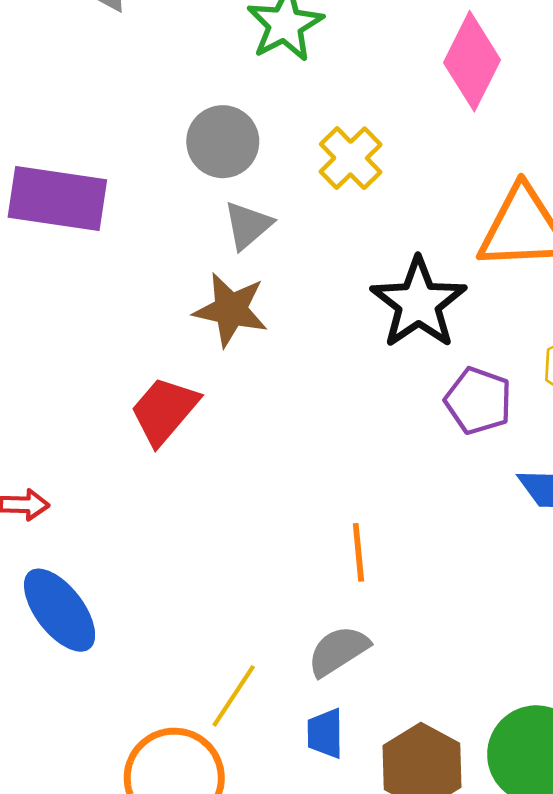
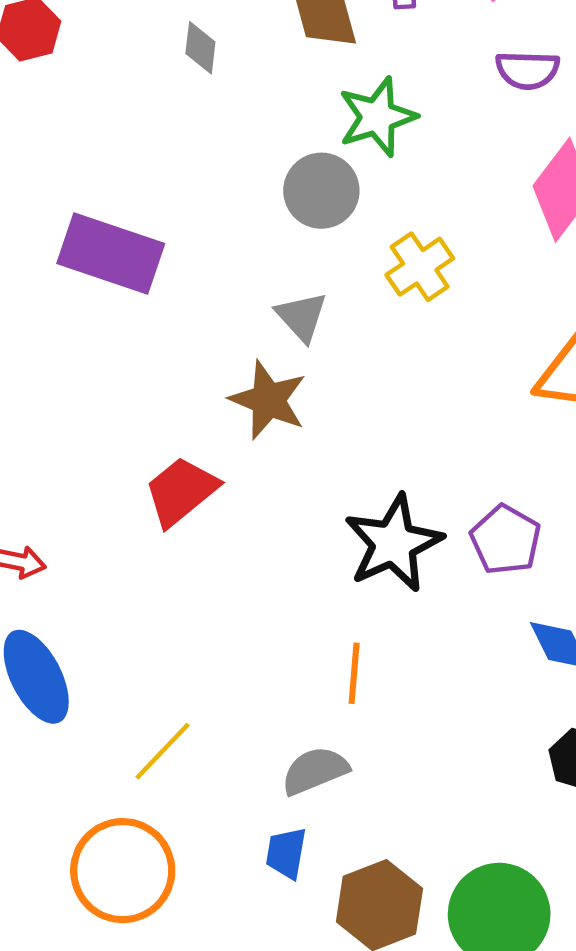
gray circle: (223, 142) -> (321, 191), moved
gray triangle: (248, 225) -> (301, 317), turned -42
black star: (418, 303) -> (394, 543), moved
yellow line: (234, 696) -> (163, 751), moved

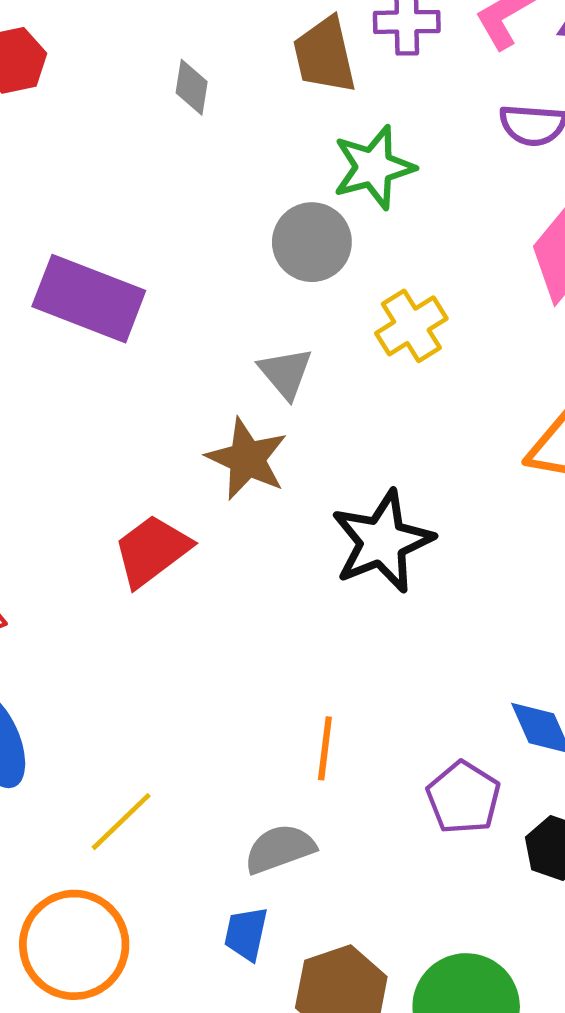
purple pentagon: (506, 540) -> (463, 798), moved
black star: (394, 543) -> (382, 541), moved

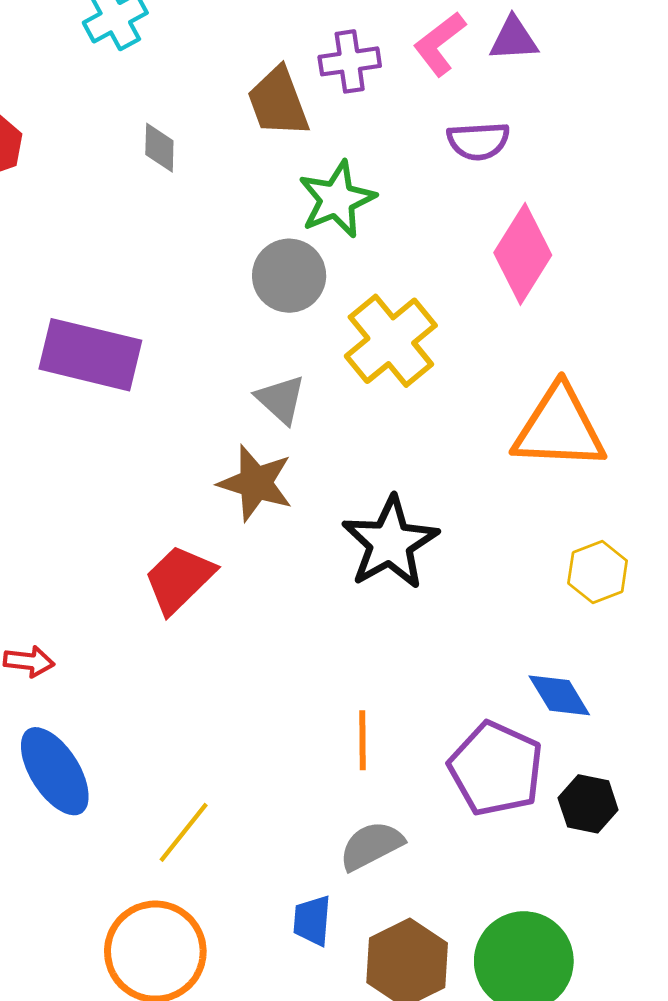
yellow cross: (411, 326) -> (391, 341), size x1.4
purple pentagon: (463, 798) -> (496, 769), size x1.4
gray semicircle: (280, 849) -> (371, 846), moved

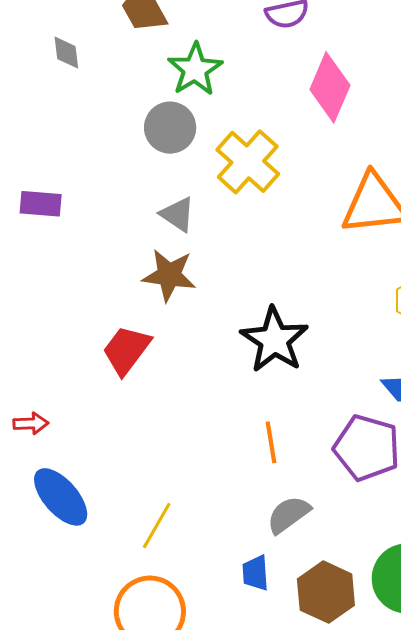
purple rectangle: (90, 355) -> (41, 204), size x0.6
black star: (390, 543) -> (274, 340), moved

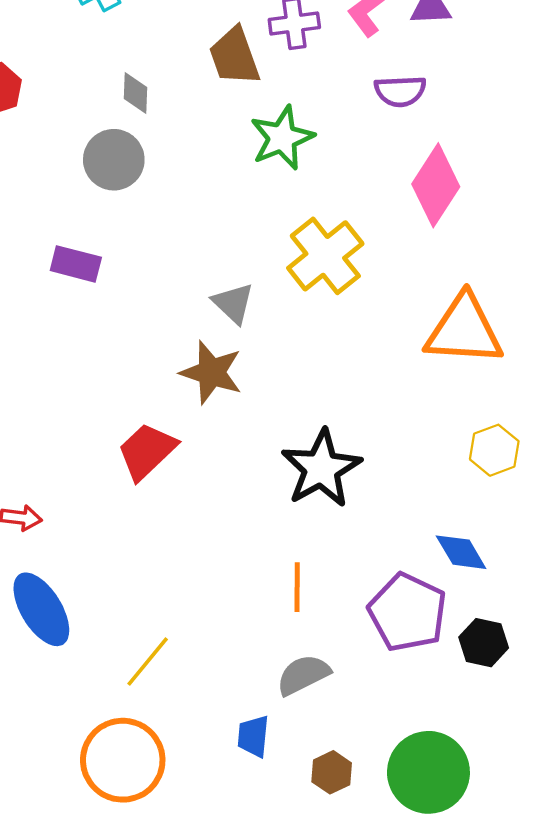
gray circle: (170, 128) -> (114, 160), moved
brown hexagon: (326, 592) -> (332, 772), size x0.6

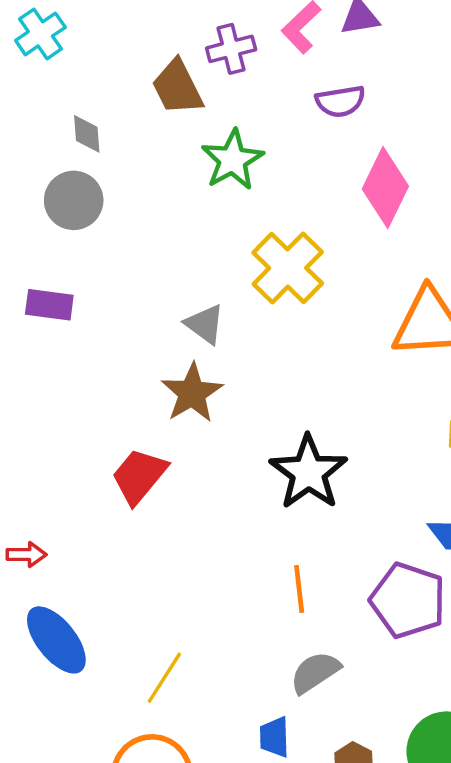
brown star: (211, 372) -> (192, 393), turned 30

